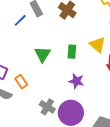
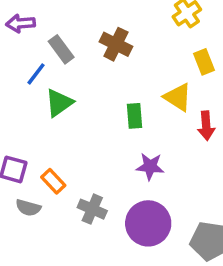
green triangle: (43, 54) -> (59, 103), moved, turned 30
gray cross: (47, 107) -> (92, 209), moved

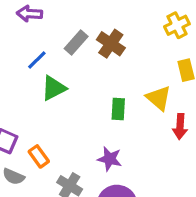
gray rectangle: (61, 49) -> (76, 43), moved, turned 70
purple star: (150, 166) -> (110, 159), moved

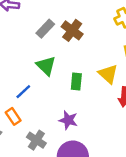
blue line: (37, 60) -> (23, 92), moved
green triangle: (54, 88) -> (46, 66), moved, turned -50

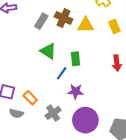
yellow triangle: (108, 74) -> (86, 25), moved, turned -30
blue line: (23, 92) -> (62, 73), moved
gray cross: (36, 140) -> (53, 113), turned 35

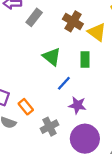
gray rectangle: (41, 21) -> (34, 17), moved
yellow triangle: (86, 25) -> (97, 32), turned 30
green rectangle: (76, 59) -> (85, 59), moved

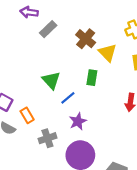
green triangle: (52, 57) -> (51, 80), moved
purple star: (77, 105) -> (78, 121), turned 30

